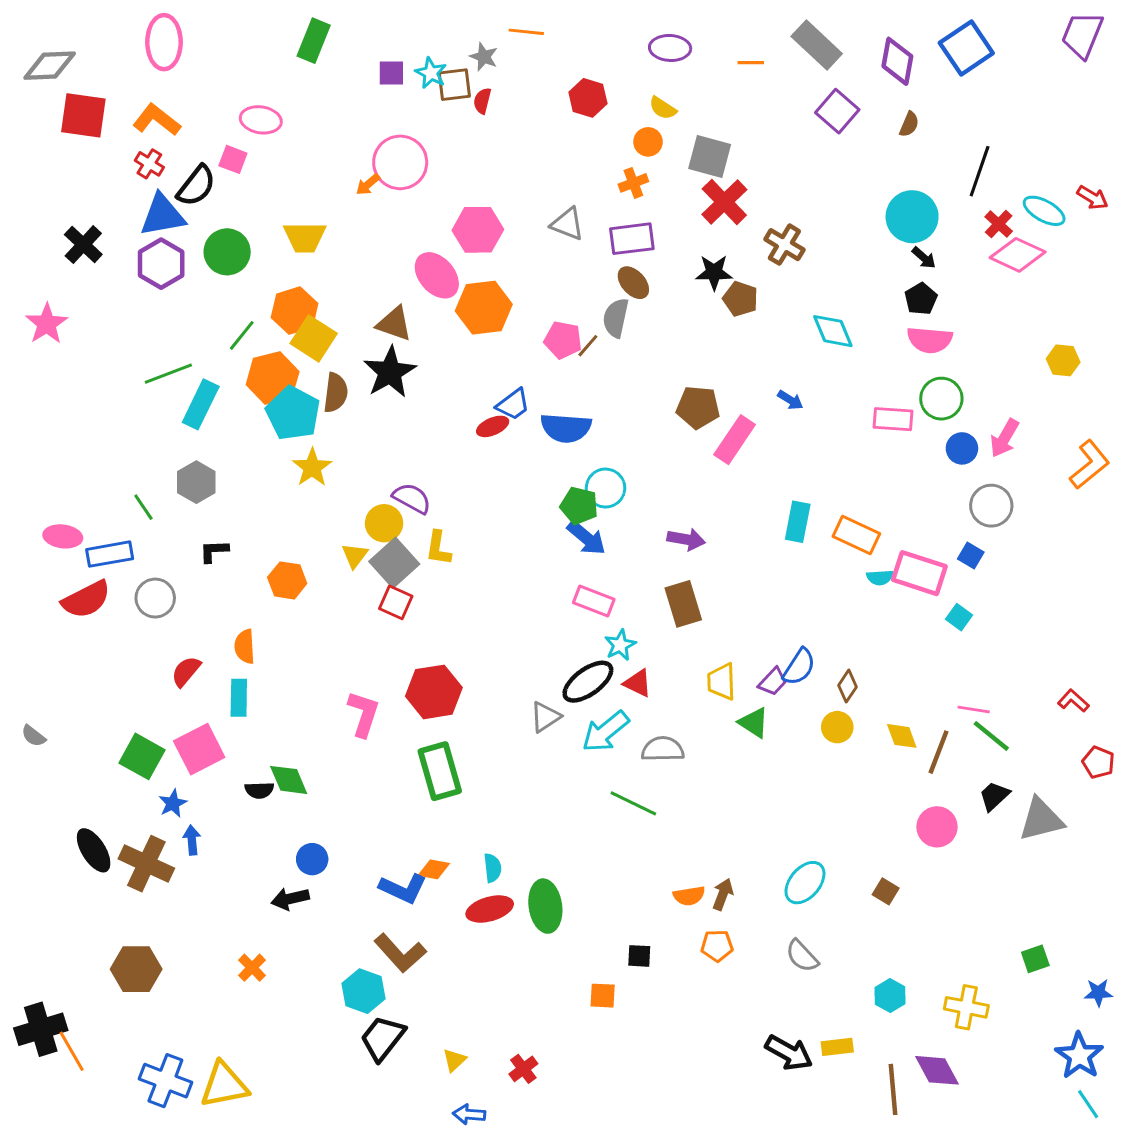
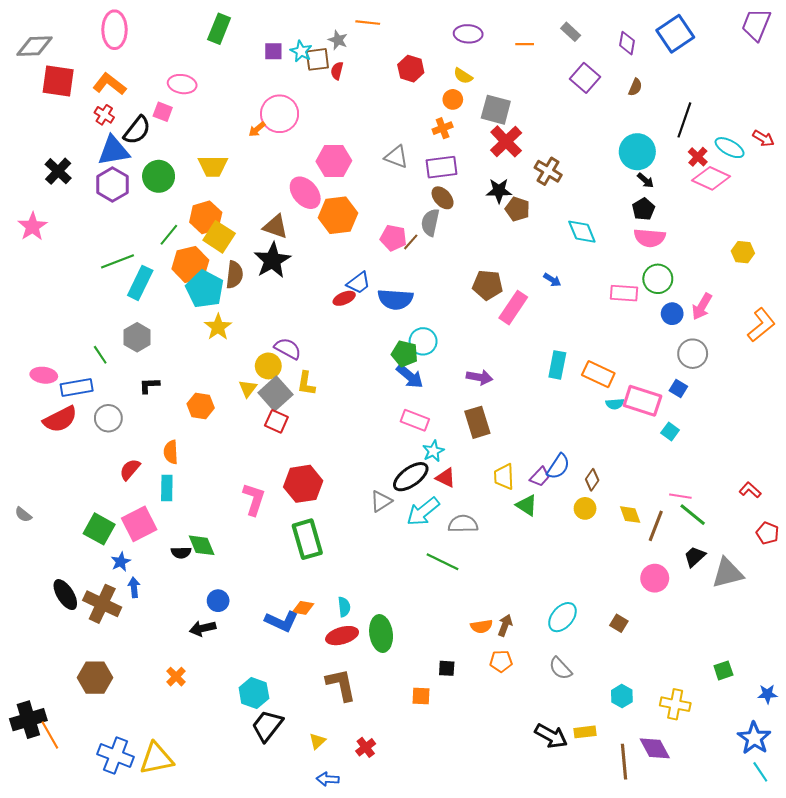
gray rectangle: (817, 45) -> (571, 32), size x0.6
purple diamond: (897, 61) -> (627, 43), size x0.7
brown L-shape: (400, 953) -> (341, 685), moved, turned -150

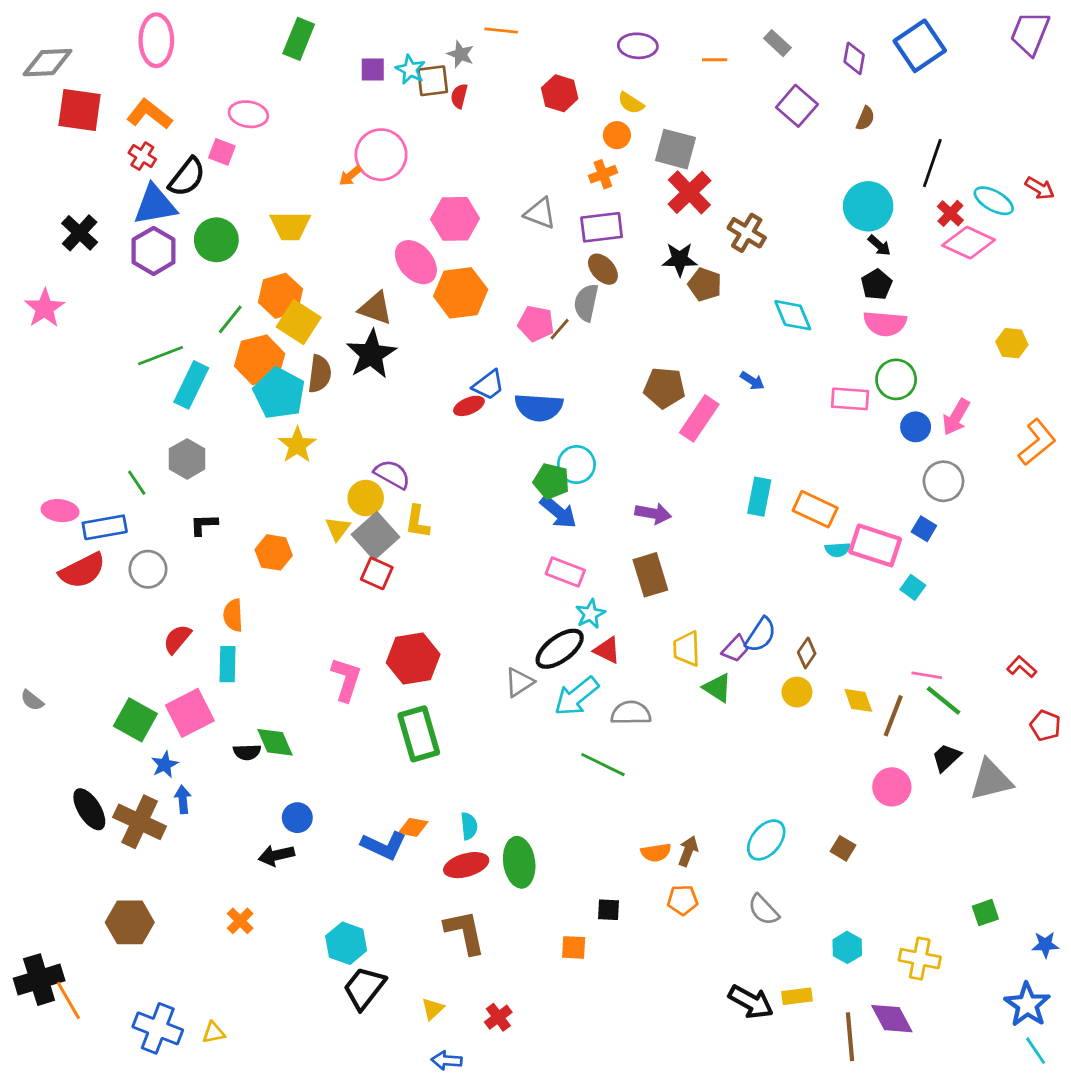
yellow triangle: (157, 759) -> (214, 1033), size x0.5

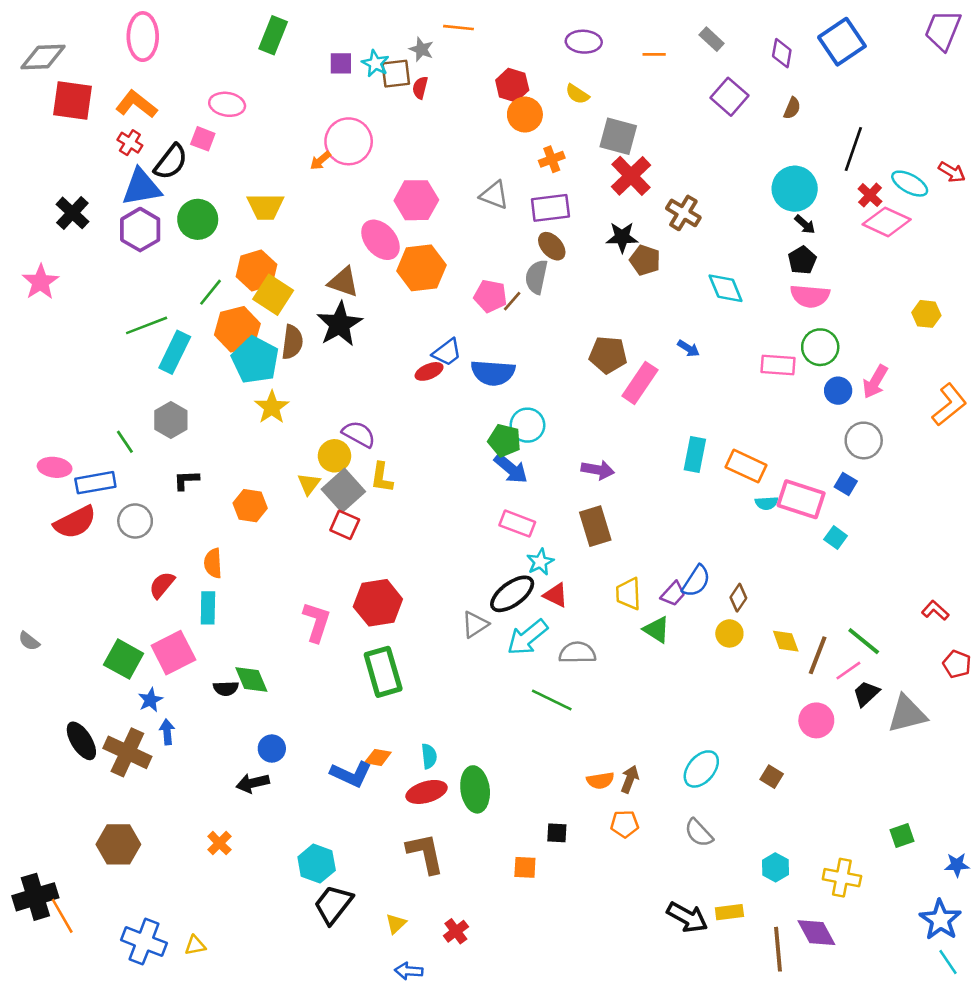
orange circle: (617, 135) -> (525, 115), moved, size x1.4
pink line: (927, 675) -> (848, 671), moved, turned -44

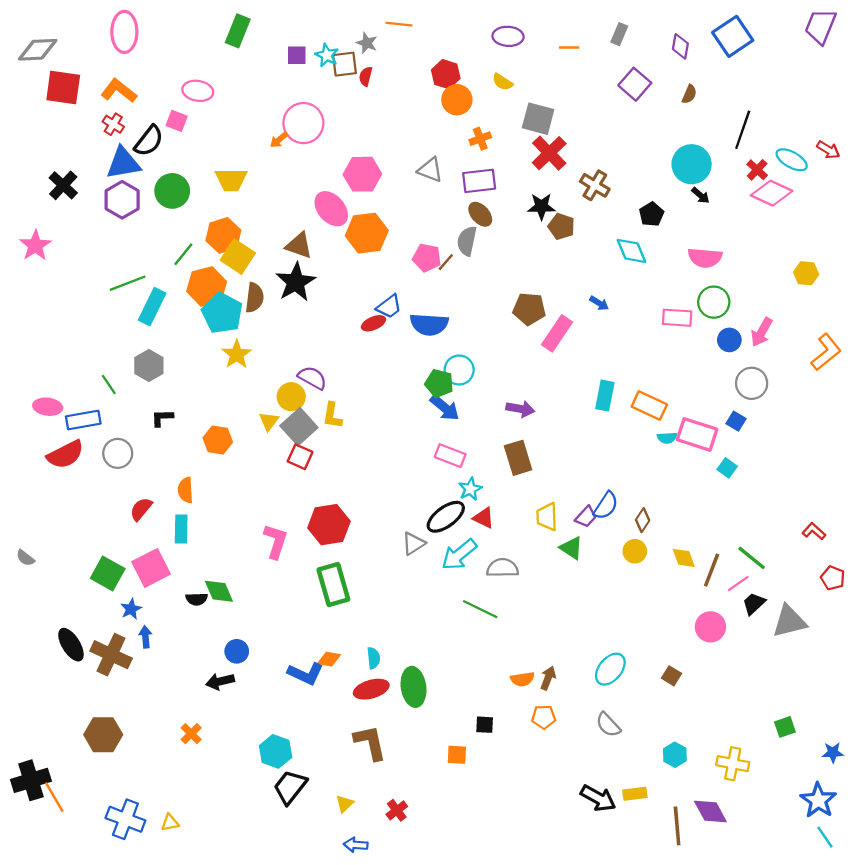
gray rectangle: (712, 39) -> (619, 34), turned 70
black pentagon: (802, 260) -> (652, 214), moved

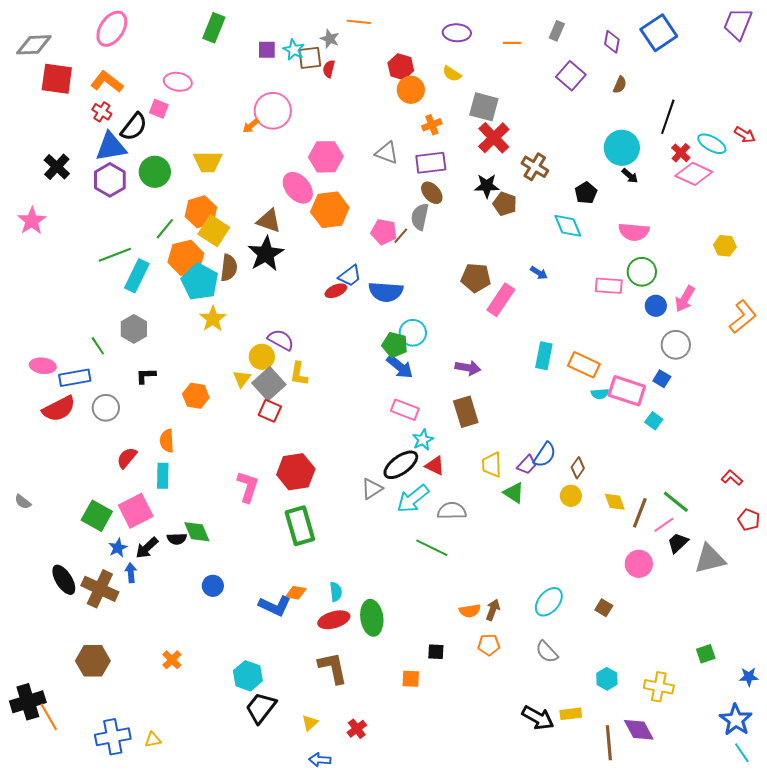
pink ellipse: (124, 32) -> (112, 29), turned 33
black arrow: (220, 681) -> (147, 548), moved, turned -30
blue cross: (125, 819) -> (113, 737), turned -32

